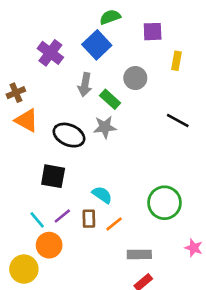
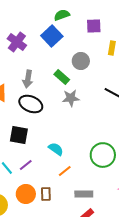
gray arrow: (85, 85) -> (28, 79), moved
gray star: (105, 127) -> (71, 98), moved
brown rectangle: (89, 219) -> (46, 194), moved
orange circle: (49, 245) -> (26, 194), moved

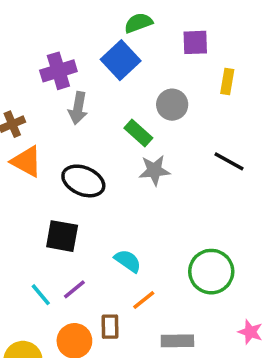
purple cross: (17, 42) -> (58, 71), turned 36
gray arrow: (28, 79) -> (78, 108), moved
brown rectangle: (46, 194) -> (110, 327), moved

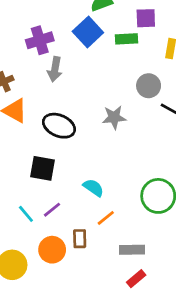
gray circle: (172, 105) -> (149, 86), moved
green rectangle: (138, 133) -> (127, 39), moved, turned -45

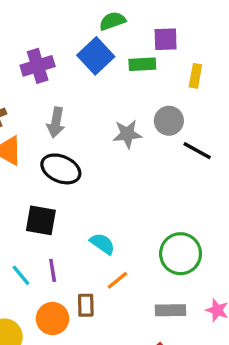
gray arrow: (55, 69) -> (56, 122), moved
gray star: (114, 117) -> (127, 134), moved
purple line: (52, 210) -> (53, 270), turned -60
gray rectangle: (132, 250) -> (171, 310), moved

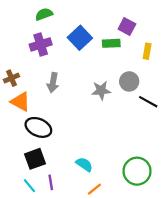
green semicircle: (112, 21) -> (44, 14), moved
purple square: (166, 39) -> (127, 27), turned 30
black ellipse: (61, 169) -> (38, 127), moved
black square: (41, 220) -> (35, 159), moved, turned -30

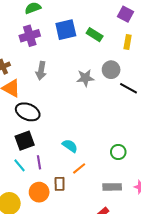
purple square: (127, 27) -> (125, 14), moved
blue square: (80, 38) -> (66, 30), turned 30
green rectangle: (111, 43) -> (95, 35), turned 35
green circle: (137, 171) -> (118, 152), size x0.6

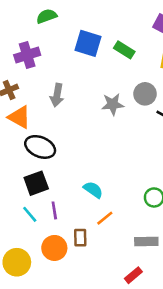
blue square: (66, 30) -> (88, 43), turned 30
purple cross: (30, 36) -> (27, 55), moved

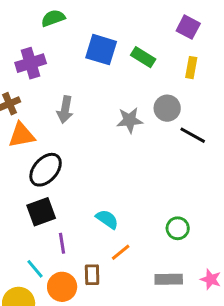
orange triangle: (19, 117) -> (22, 135), turned -40
black ellipse: (40, 147) -> (46, 170), turned -72
cyan line: (30, 214) -> (35, 269), moved

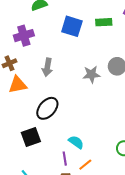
green rectangle: (143, 57) -> (104, 22), moved, turned -35
black ellipse: (46, 170) -> (47, 108), moved
purple line: (62, 243) -> (65, 159), moved

